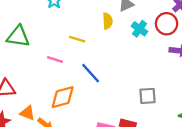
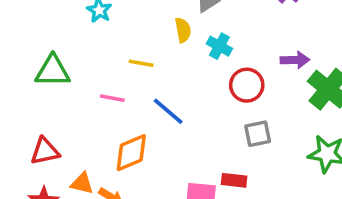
red circle: (167, 24) -> (247, 85), moved
cyan cross: (139, 29) -> (219, 46), moved

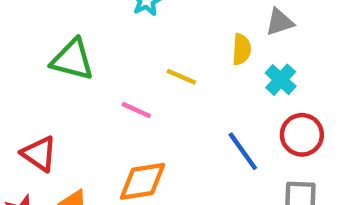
blue line: (168, 111) -> (243, 151), moved
red triangle: (45, 151) -> (39, 154), turned 32

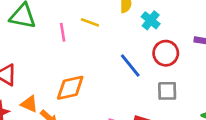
pink line: (136, 110) -> (63, 32), moved, turned 60

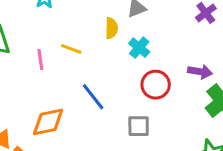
blue line: (130, 65) -> (93, 97), moved
gray square: (167, 91) -> (139, 126), moved

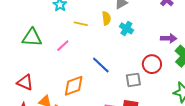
yellow line: (71, 49) -> (81, 24), moved
pink line: (40, 60) -> (63, 46), turned 64
red circle: (156, 85) -> (152, 64), moved

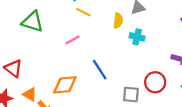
yellow line: (81, 24) -> (83, 12), moved
cyan cross: (126, 28) -> (137, 37), turned -32
pink line: (63, 46) -> (73, 40), moved

